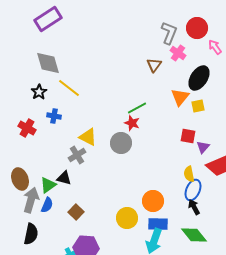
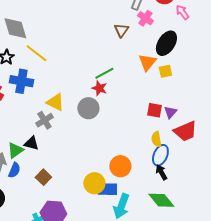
blue cross: (54, 116) -> (21, 81), size x1.6
red square: (188, 136) -> (154, 110), moved
blue rectangle: (158, 224) -> (107, 189), moved

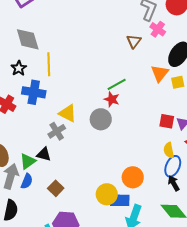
yellow line: (36, 53) -> (49, 64), turned 50

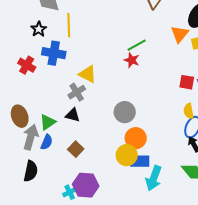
gray circle: (101, 119) -> (125, 112), moved
black triangle: (44, 154) -> (73, 115), moved
orange circle: (133, 177) -> (136, 138), moved

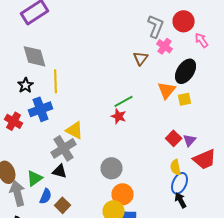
blue cross: (54, 53) -> (40, 109), turned -30
red square: (187, 82) -> (174, 138), turned 35
gray cross: (77, 92) -> (64, 148), size x1.4
gray arrow: (31, 137) -> (18, 193), turned -30
blue semicircle: (47, 142) -> (46, 196), moved

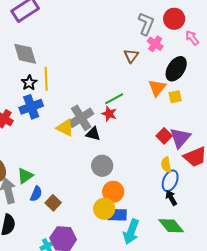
black star: (26, 85) -> (29, 83), moved
purple triangle: (190, 140) -> (180, 138), size x1.6
gray cross: (64, 148) -> (81, 118), moved
black triangle: (60, 171) -> (93, 134), moved

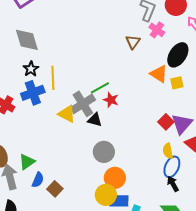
yellow line: (46, 79) -> (53, 78), moved
orange triangle: (157, 88) -> (159, 74), turned -36
green line: (114, 99) -> (100, 88), moved

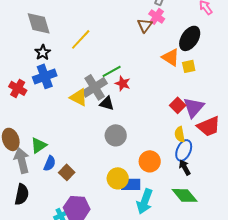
pink cross: (157, 30) -> (157, 16), moved
yellow line: (53, 78) -> (81, 39), moved, turned 45
orange circle: (115, 178) -> (150, 161), moved

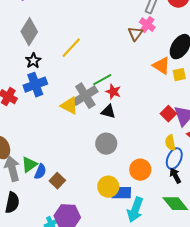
gray diamond: (39, 23) -> (29, 32), turned 48
black triangle: (107, 103) -> (108, 112), moved
green triangle: (39, 145) -> (29, 165), moved

